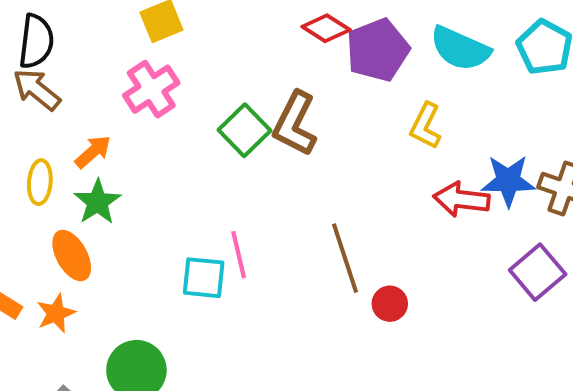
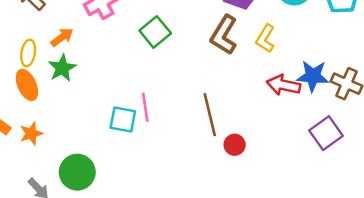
brown L-shape: (295, 124) -> (224, 35), moved
orange ellipse: (72, 255) -> (27, 85), moved

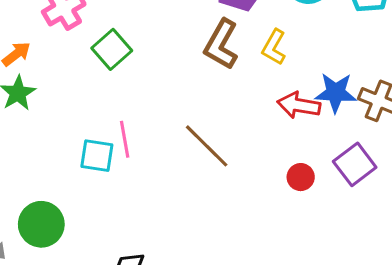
green square: (155, 32) -> (112, 49), moved
brown line: (210, 115) -> (207, 146), turned -30
red circle: (235, 145) -> (301, 177), moved

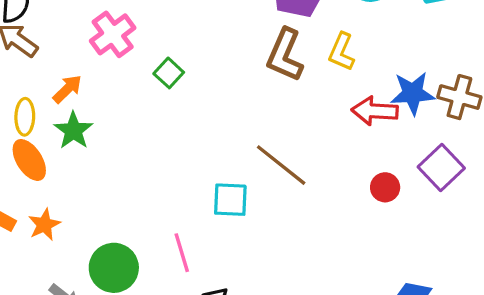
green square: (112, 49) -> (169, 73), size x0.7
pink line: (125, 139) -> (182, 253), moved
cyan square: (97, 156) -> (230, 200), moved

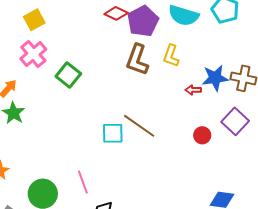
green square: (169, 73) -> (68, 75), size x1.4
red arrow: (375, 111) -> (193, 90), size x0.6
cyan square: (230, 200) -> (113, 133), moved

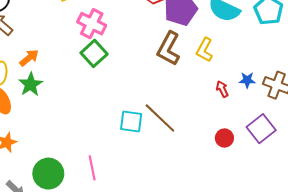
pink cross: (33, 54) -> (92, 24), moved, turned -32
blue star: (215, 78) -> (247, 80), size x0.6
red arrow: (193, 90) -> (222, 89), turned 56

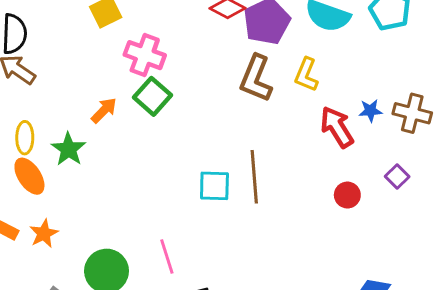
orange arrow: (29, 58) -> (104, 110), moved
red arrow: (222, 89) -> (337, 127), size x1.8
brown line: (160, 118) -> (254, 177), turned 48
purple square: (261, 129) -> (397, 176), size x0.6

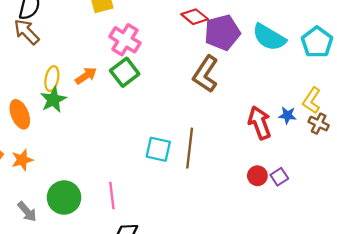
yellow L-shape: (306, 75) -> (312, 100), moved
brown cross: (412, 113) -> (319, 124), size x0.7
yellow ellipse: (25, 138) -> (52, 79), moved
purple square: (397, 176) -> (279, 177), moved

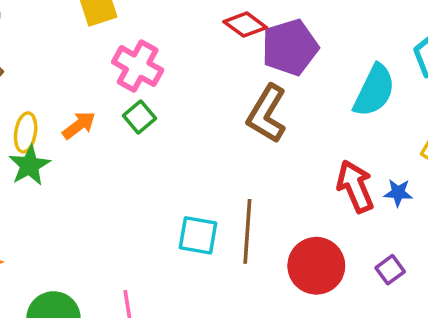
cyan semicircle: (269, 37) -> (374, 90), moved, turned -92
green square: (125, 72) -> (140, 117), size x0.7
blue star: (287, 115) -> (398, 193), moved
red circle: (257, 176) -> (316, 266), moved, size x1.8

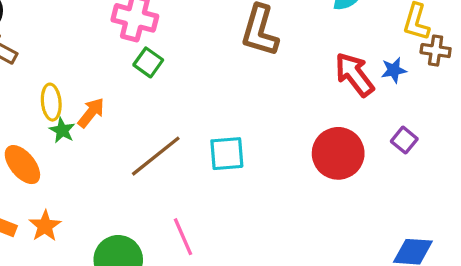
orange arrow: (79, 125) -> (91, 113), moved
green star: (29, 165) -> (62, 130), size x0.7
brown line: (247, 231) -> (156, 156), moved, turned 62

